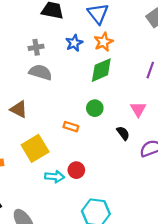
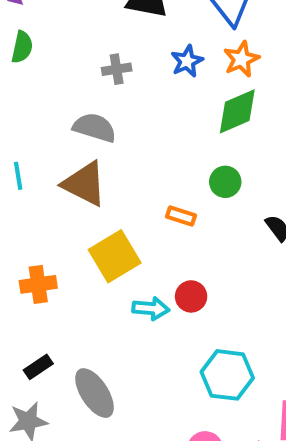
gray semicircle: (40, 72) -> (95, 128), moved
brown triangle: (19, 109) -> (84, 184), size x1.4

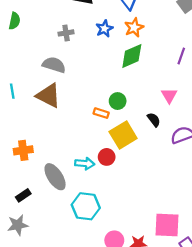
green circle: (225, 182) -> (118, 101), moved
yellow square: (115, 256) -> (123, 135), moved
cyan hexagon: (227, 375) -> (86, 206), moved
gray ellipse: (95, 393) -> (55, 177), moved

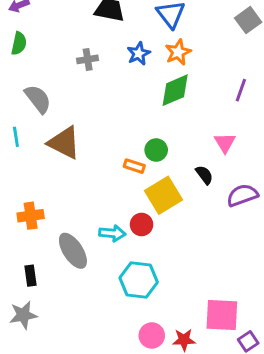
gray semicircle: (54, 65) -> (38, 99), moved, turned 35
black rectangle: (23, 195) -> (31, 276), turned -64
cyan hexagon: (86, 206) -> (139, 280), moved

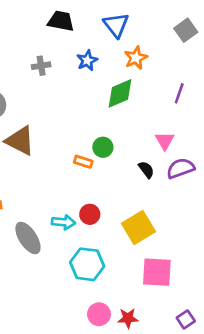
orange star: (178, 52) -> (136, 58), moved
yellow square: (163, 195) -> (138, 227), moved
purple semicircle: (242, 195) -> (180, 168), moved
pink square: (222, 315) -> (157, 272), moved

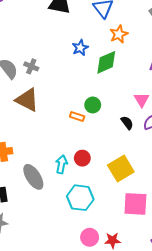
blue star: (87, 60) -> (80, 48), moved
gray cross: (41, 66) -> (31, 66), moved, turned 32
cyan arrow: (63, 222) -> (61, 164), turned -84

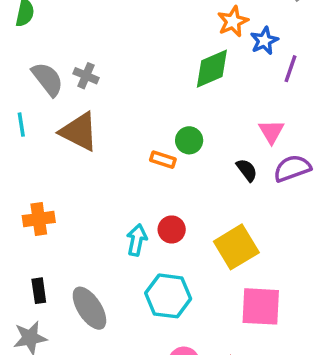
blue star: (80, 48) -> (264, 41), moved
gray ellipse: (33, 177) -> (89, 308), moved

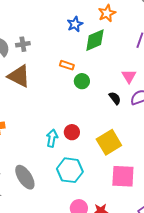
blue star: (264, 41) -> (75, 24), moved
gray cross: (86, 76) -> (23, 44), turned -32
orange rectangle: (163, 160) -> (67, 65), moved

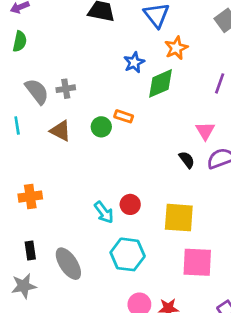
brown triangle: (19, 76) -> (60, 131), size x0.7
green circle: (82, 81) -> (101, 127), moved
cyan arrow: (52, 138) -> (104, 212), turned 132
yellow square: (109, 142) -> (179, 218), turned 35

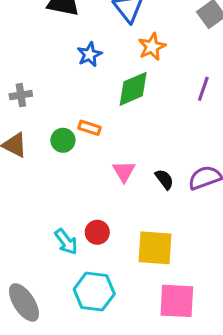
blue star: (134, 62) -> (89, 54), moved
pink triangle: (205, 131) -> (124, 171), moved

